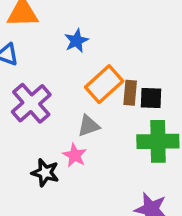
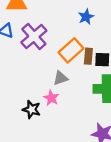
blue star: (76, 41) -> (86, 17), moved
purple cross: (31, 103) -> (34, 36), moved

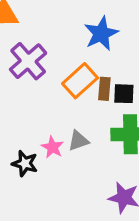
blue star: (86, 17) -> (101, 34), size x1.5
gray triangle: (61, 78) -> (78, 141), moved

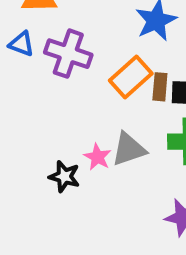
purple cross: (28, 61) -> (68, 54), turned -30
gray triangle: (78, 141) -> (129, 149), size x1.4

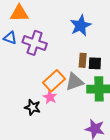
orange rectangle: (131, 77) -> (54, 81), moved
gray triangle: (129, 149) -> (74, 82), moved

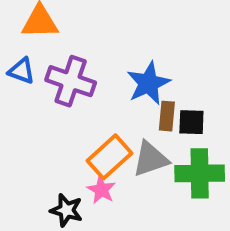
blue star: (81, 26) -> (148, 83), moved

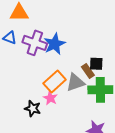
blue star: (148, 83) -> (55, 44), moved
brown rectangle: (167, 116) -> (88, 71), moved, turned -40

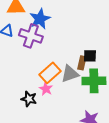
blue star: (55, 44) -> (40, 19), moved
brown rectangle: (88, 71) -> (82, 63), turned 48

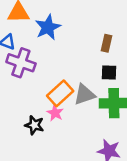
purple cross: (31, 36) -> (21, 63), moved
brown rectangle: (82, 63) -> (107, 43), moved

